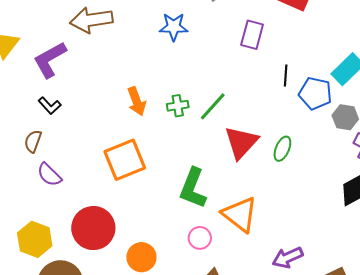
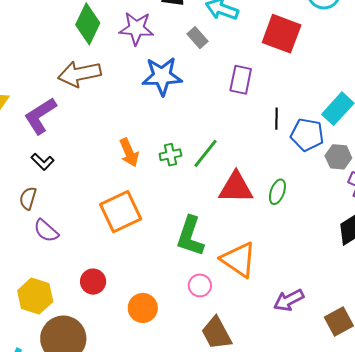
blue star: (174, 27) -> (162, 76), size x1.4
red triangle: (241, 142) -> (236, 188), turned 51
red circle: (93, 228) -> (93, 282), size x0.6

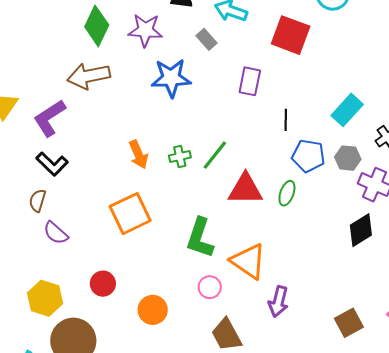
blue pentagon: (307, 135) -> (308, 156), moved
black L-shape: (43, 162) -> (52, 164), size x1.4
purple arrow: (289, 300) -> (278, 302), moved, turned -48

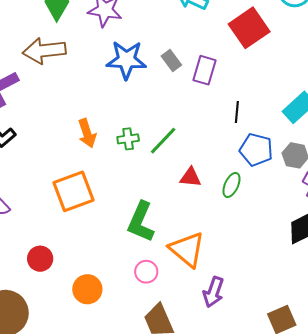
red square: (291, 35) -> (249, 28), turned 30
gray rectangle: (207, 39) -> (171, 60), moved
red triangle: (245, 189) -> (190, 177), size x0.6

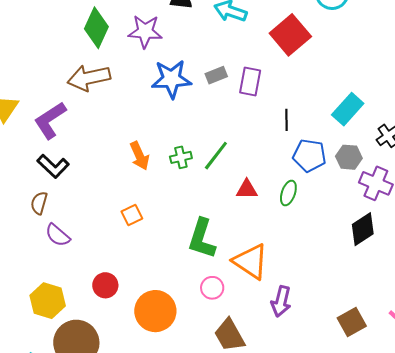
gray rectangle: (171, 60) -> (216, 75), turned -70
orange square: (74, 191) -> (132, 215), size x0.5
orange circle: (87, 289) -> (155, 311), size x1.4

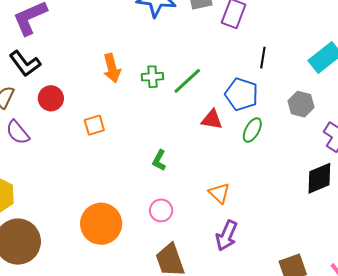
blue pentagon: (309, 155) -> (242, 94), moved
gray hexagon: (349, 157) -> (301, 104), moved
green L-shape: (202, 239) -> (159, 160), size x0.5
orange triangle: (251, 261) -> (219, 193), moved, size x0.6
red circle: (105, 285) -> (51, 98), moved

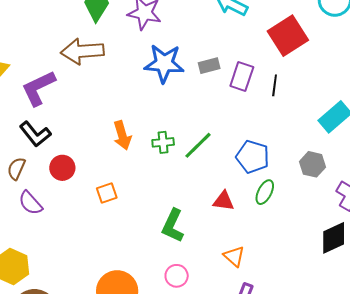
black line: (263, 58) -> (275, 85), moved
red triangle: (212, 119) -> (224, 201), moved
green L-shape: (159, 160) -> (173, 226), size x1.6

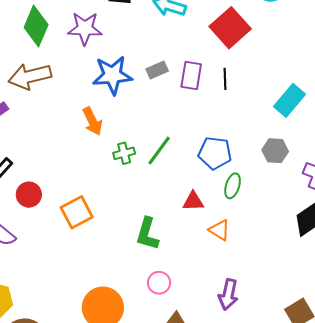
orange arrow: (122, 135) -> (92, 121), moved
orange square: (107, 193) -> (77, 212), size x1.5
orange triangle: (234, 256) -> (219, 230), moved

